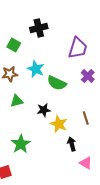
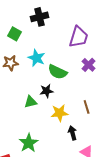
green triangle: (17, 101) -> (31, 102), moved
black star: (44, 110) -> (47, 91), moved
yellow star: (59, 124) -> (60, 113), turned -30
green star: (21, 144) -> (29, 143), moved

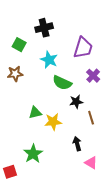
cyan star: (37, 58) -> (49, 60), moved
black star: (47, 91) -> (76, 102), moved
yellow star: (60, 113) -> (53, 122), moved

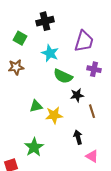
purple cross: (93, 76) -> (94, 69), turned -32

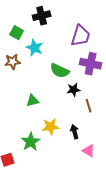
cyan star: (50, 53) -> (35, 48), moved
purple cross: (94, 69) -> (91, 64), size x1.5
yellow star: (54, 115) -> (51, 127), moved

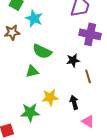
green semicircle: (60, 71) -> (42, 51), moved
green star: (31, 142) -> (30, 112), turned 30

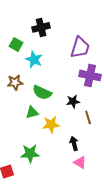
brown star: (12, 32) -> (15, 82), moved
yellow star: (50, 97) -> (51, 124), moved
pink triangle: (88, 121) -> (80, 162), moved

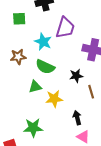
green square: (16, 44) -> (19, 19), turned -32
purple trapezoid: (80, 47) -> (65, 28), moved
cyan star: (34, 59) -> (43, 42), moved

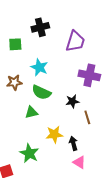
purple trapezoid: (65, 28) -> (75, 41), moved
yellow star: (54, 99) -> (54, 134), moved
green star: (33, 128) -> (29, 153), turned 30

